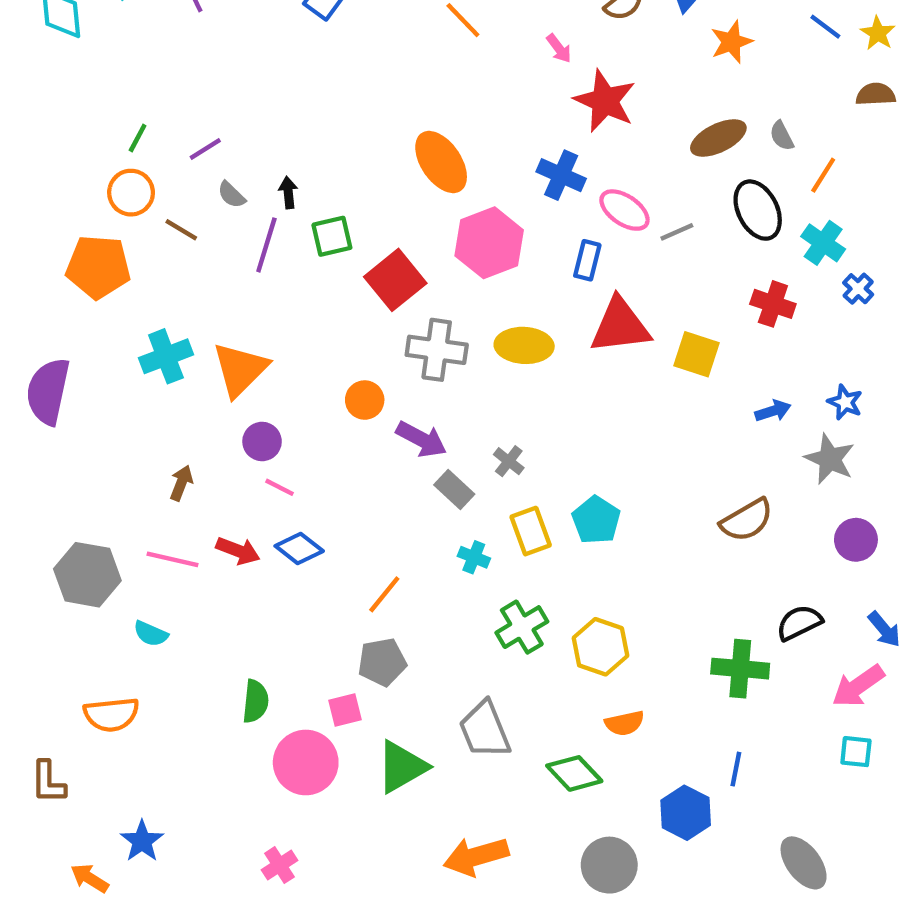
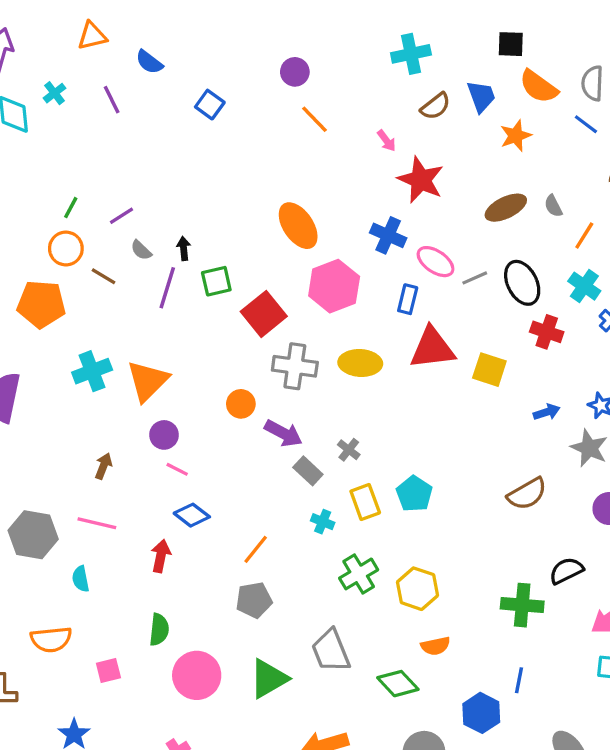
black ellipse: (758, 210) -> (522, 283), moved
red arrow: (238, 551) -> (161, 556), moved, turned -100
cyan semicircle: (151, 634) -> (81, 579), turned 55
pink square: (345, 710) -> (108, 670), moved

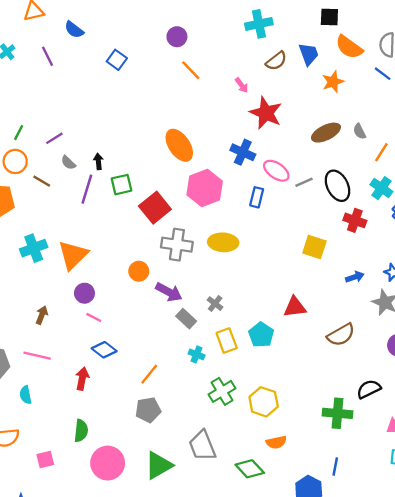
red triangle: (432, 348) -> (295, 307), moved, size x0.7

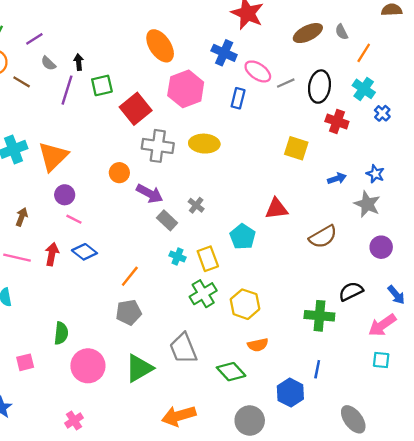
black ellipse: (338, 186) -> (319, 87), turned 36
yellow rectangle: (227, 341) -> (208, 259), moved
red arrow: (82, 379) -> (52, 254), moved

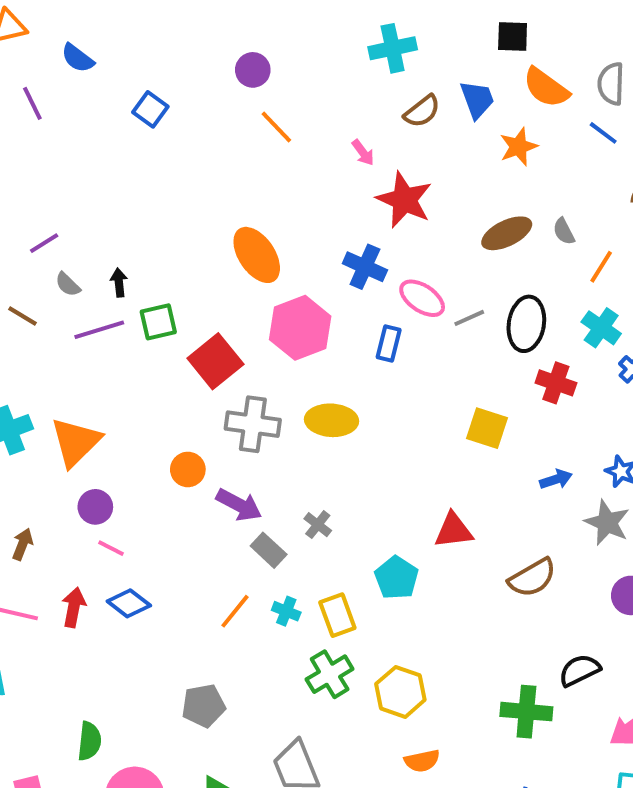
purple line: (67, 90) -> (99, 330), turned 56
orange line: (130, 276) -> (235, 611), moved

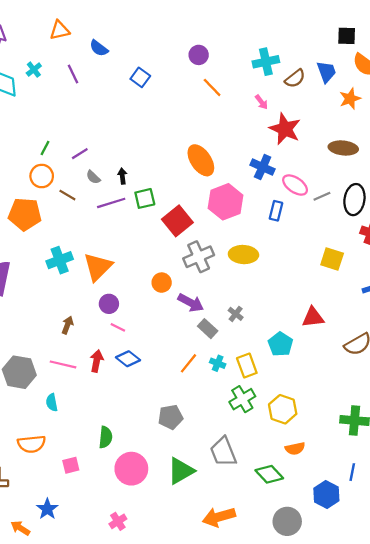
cyan cross: (393, 48) -> (266, 62), moved
brown ellipse: (507, 233) -> (343, 148), turned 32
gray cross: (253, 424) -> (199, 257), turned -32

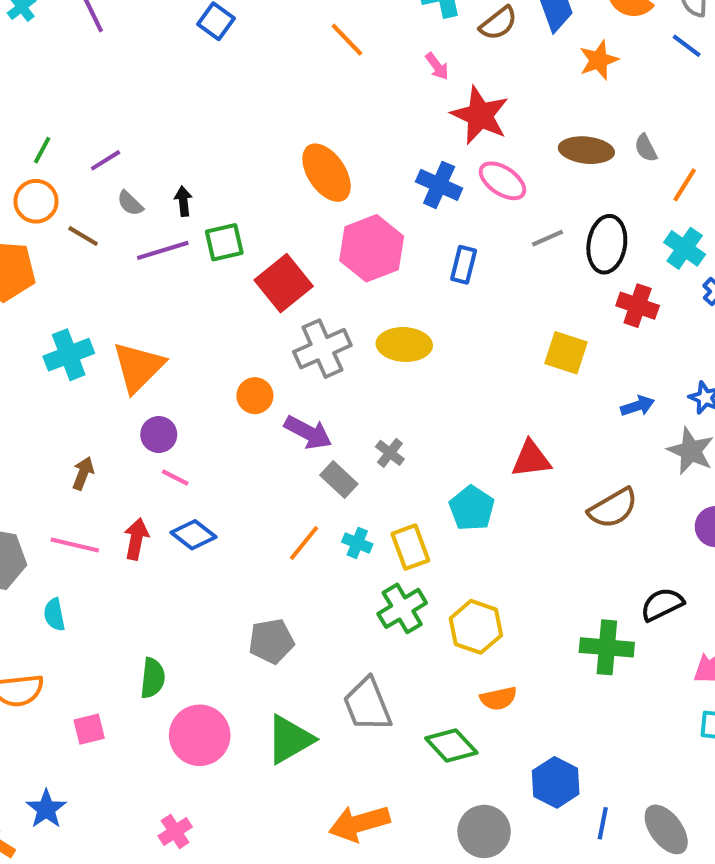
pink ellipse: (295, 185) -> (502, 181), moved
blue line: (352, 472) -> (603, 823), moved

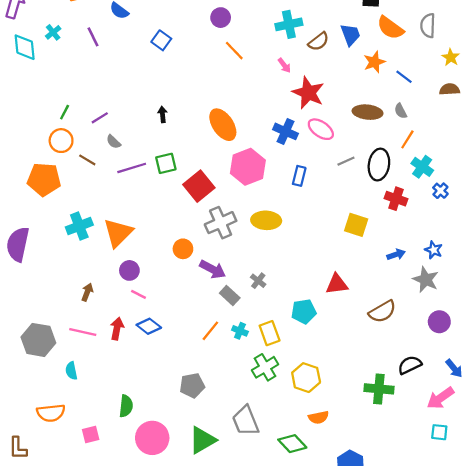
blue line: (687, 46) -> (404, 77), moved
orange line: (685, 185) -> (407, 139), moved
black arrow: (183, 201) -> (162, 114), moved
cyan pentagon: (472, 508) -> (304, 311), turned 30

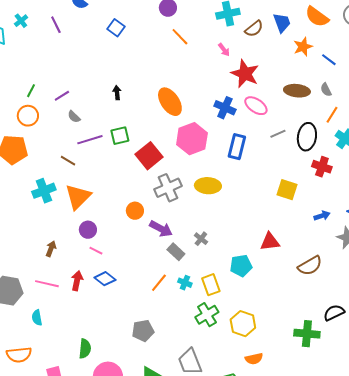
brown line: (87, 160) -> (68, 161), moved
blue rectangle: (299, 176) -> (237, 147), size x1.4

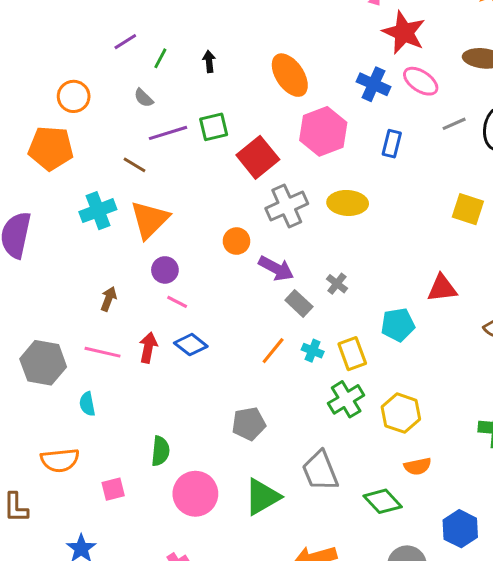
green line: (31, 91) -> (160, 58), moved
purple line: (62, 96) -> (125, 42), moved
blue rectangle: (237, 147) -> (392, 144), size x0.7

